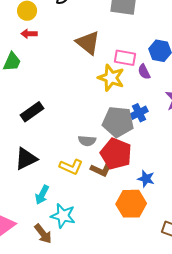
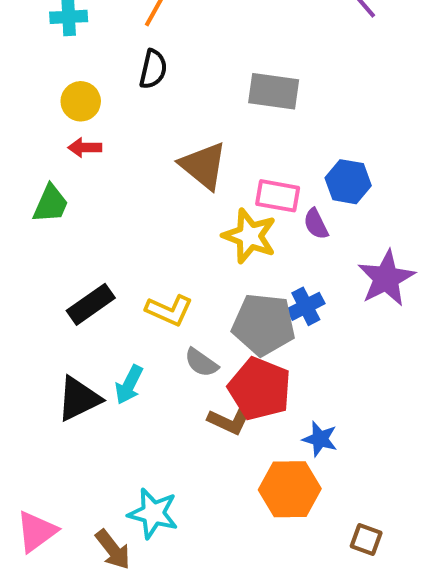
gray semicircle: (87, 141) -> (201, 363), turned 30
yellow L-shape: (71, 167) -> (169, 310), moved
cyan arrow: (42, 195) -> (129, 385), moved

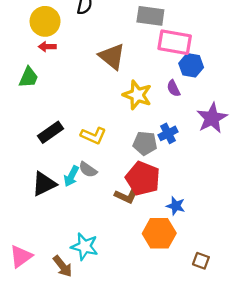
yellow circle: (81, 101) -> (45, 21), size x1.4
pink rectangle: (278, 196) -> (175, 42), moved, size x1.4
gray pentagon: (264, 324) -> (145, 143), size x0.7
gray semicircle: (201, 363) -> (88, 170), moved

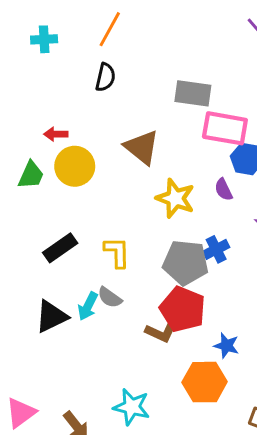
yellow circle: (45, 21) -> (75, 166), moved
yellow L-shape: (93, 136) -> (117, 252), turned -115
gray pentagon: (145, 143) -> (186, 262), size x1.4
cyan star: (85, 246) -> (132, 407), moved

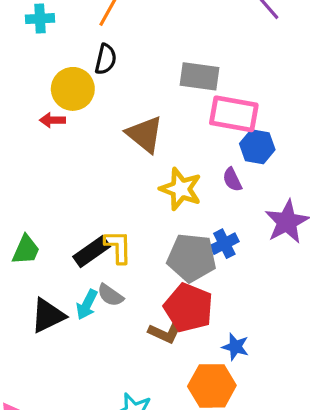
yellow circle: (75, 166) -> (73, 89), moved
green trapezoid: (31, 175) -> (26, 250), moved
black rectangle: (60, 248) -> (92, 251), moved

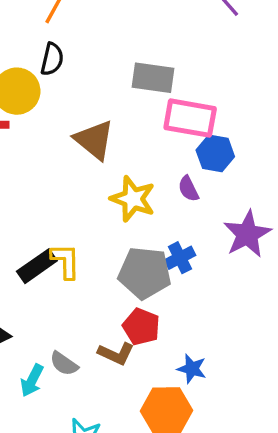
gray semicircle: (110, 295) -> (64, 364), moved
cyan arrow: (87, 305) -> (32, 380), moved
red pentagon: (188, 308) -> (141, 327), size x0.7

